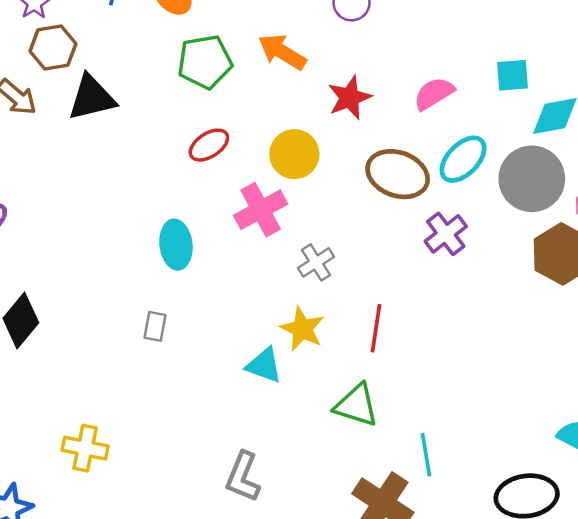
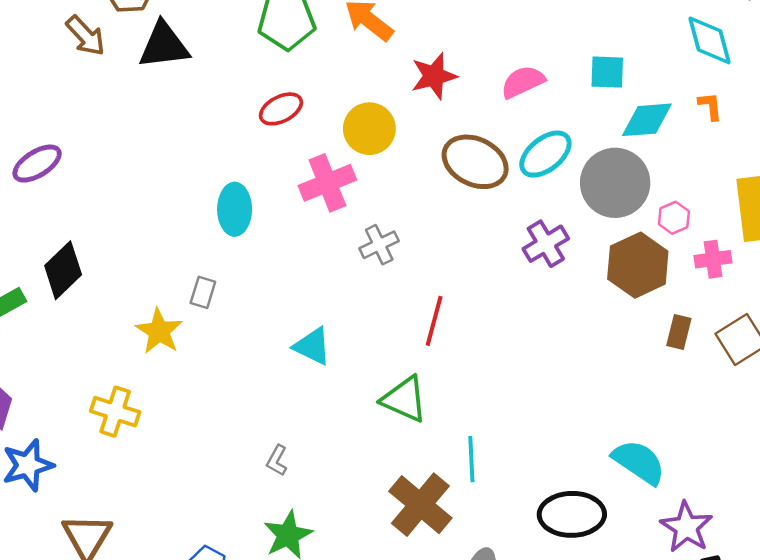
purple cross: (446, 234) -> (546, 244), moved
yellow star: (302, 329) -> (159, 331), moved
gray L-shape: (243, 477) -> (277, 461), size x0.6

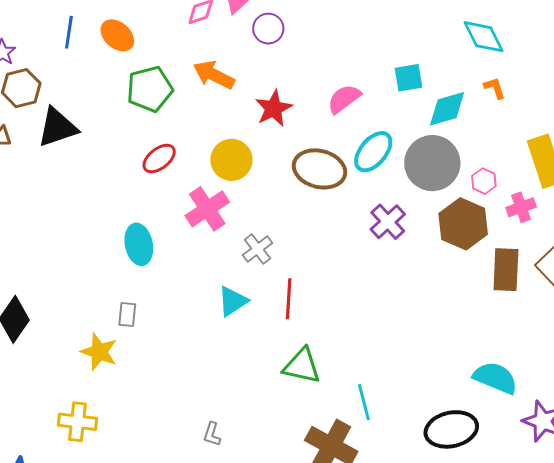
red line: (434, 321) -> (289, 299), moved
brown rectangle: (679, 332) -> (506, 270), size x1.6
cyan triangle: (312, 346) -> (233, 301), moved, turned -48

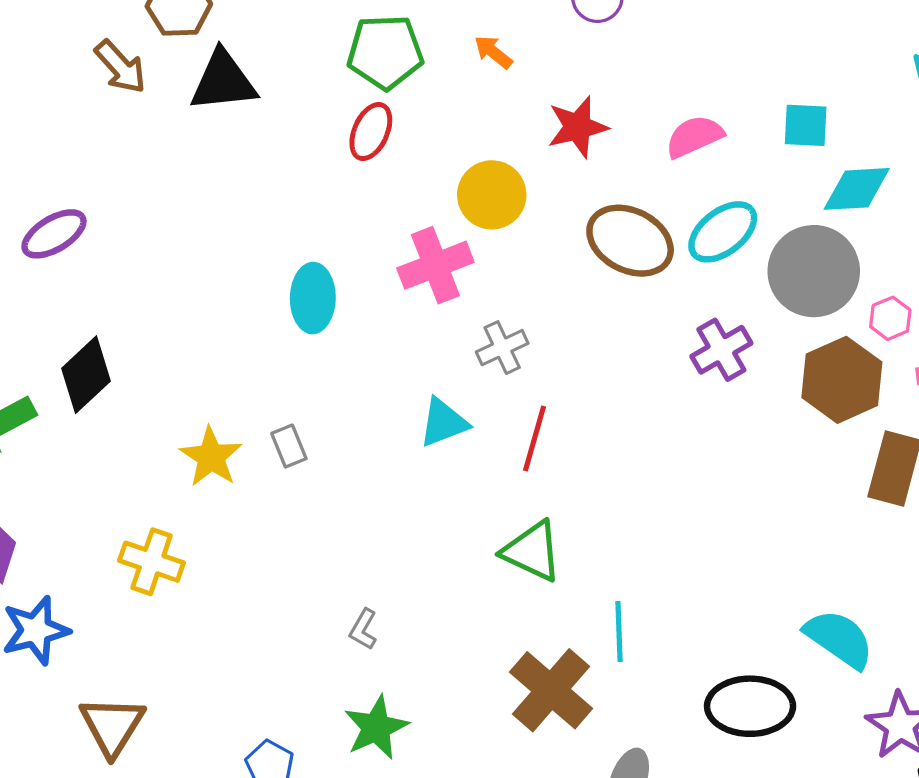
orange arrow: (214, 75) -> (493, 52), size x0.6
red ellipse: (159, 159) -> (371, 132), moved, turned -40
gray rectangle: (127, 314) -> (289, 446), moved, turned -40

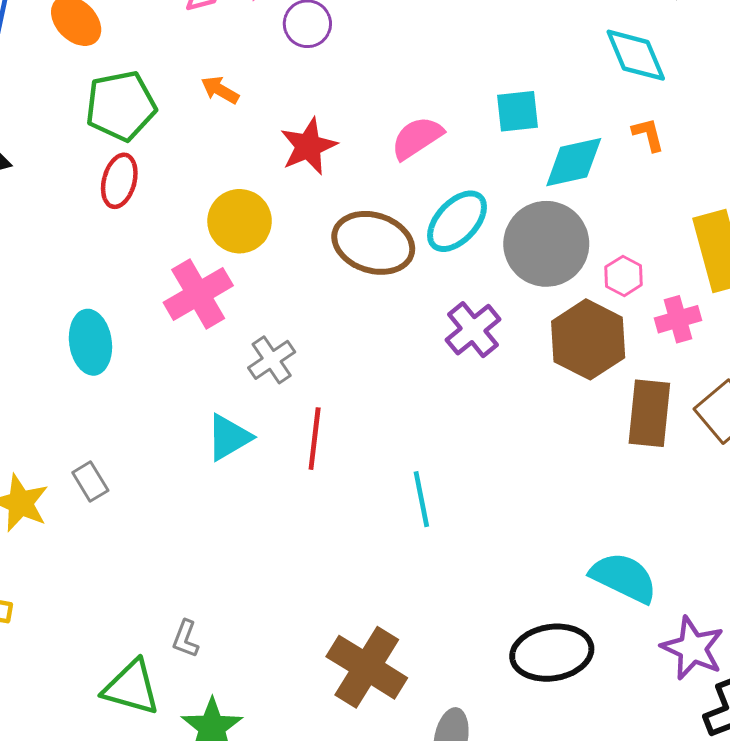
green triangle: (532, 551) -> (131, 687), moved
cyan line: (619, 632) -> (421, 499), moved

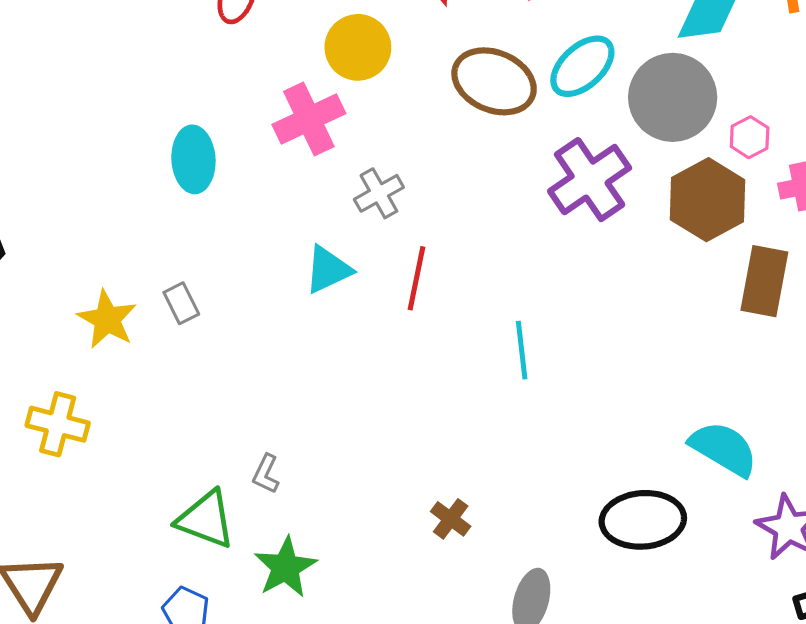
purple cross: (473, 330) -> (590, 180), size x1.4
brown cross: (367, 667) -> (451, 519), size x0.5

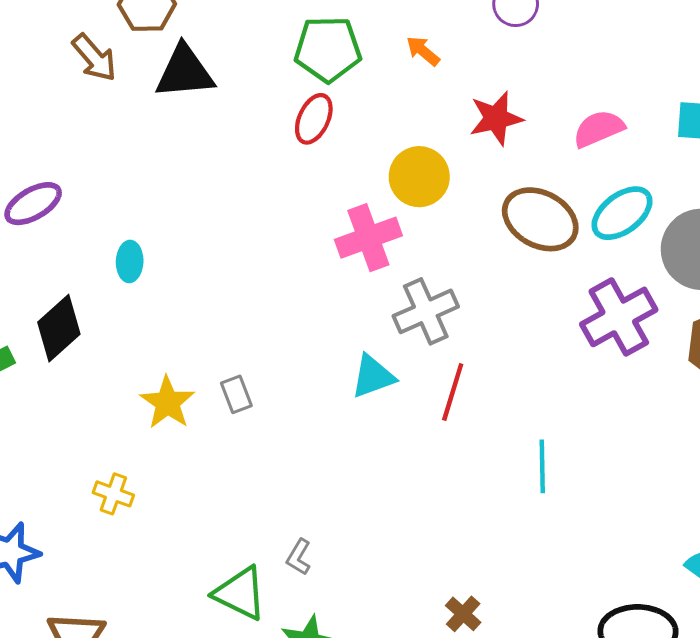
cyan ellipse: (193, 159) -> (130, 261), moved, size x0.7
gray cross: (379, 193) -> (426, 311), size x1.4
yellow cross: (58, 424) -> (113, 494), size x0.7

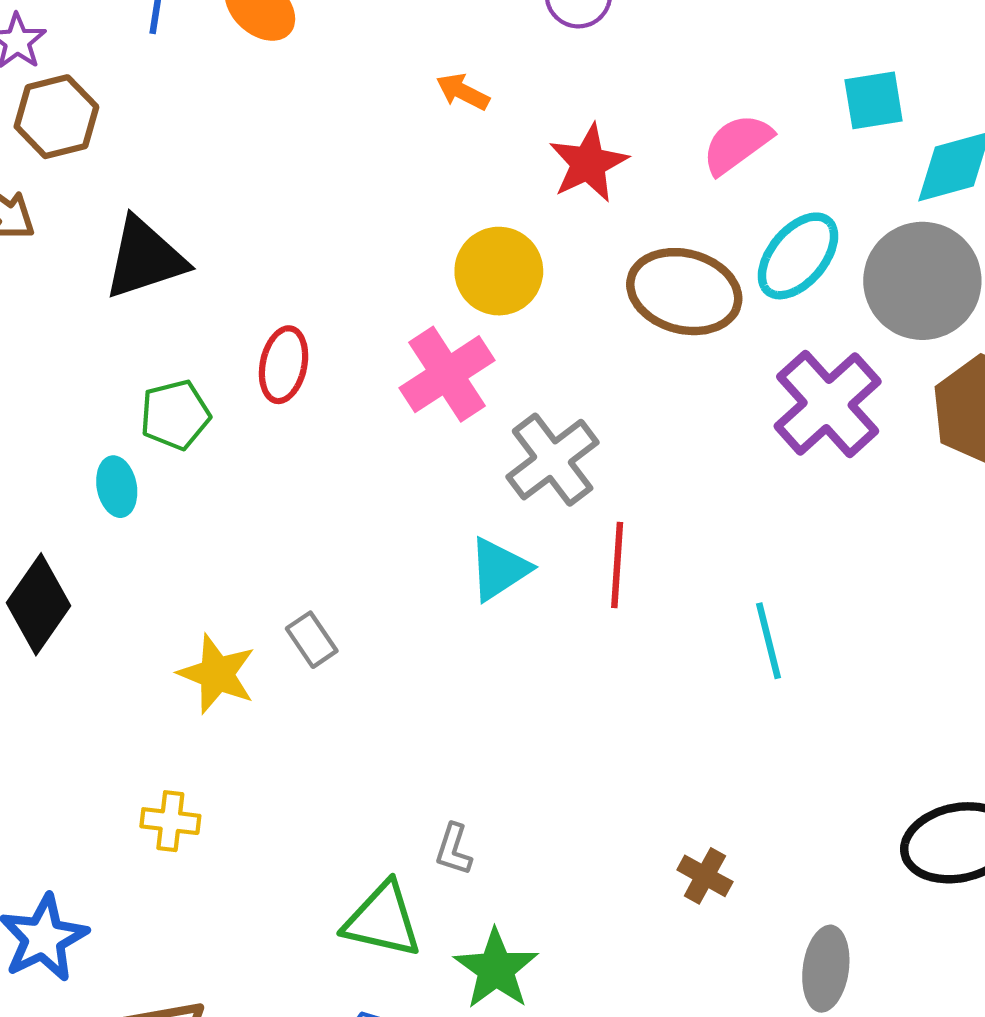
green pentagon: (328, 49) -> (175, 415), moved, size x0.7
black triangle: (185, 72) -> (145, 258), moved
red ellipse: (314, 119) -> (284, 365), moved

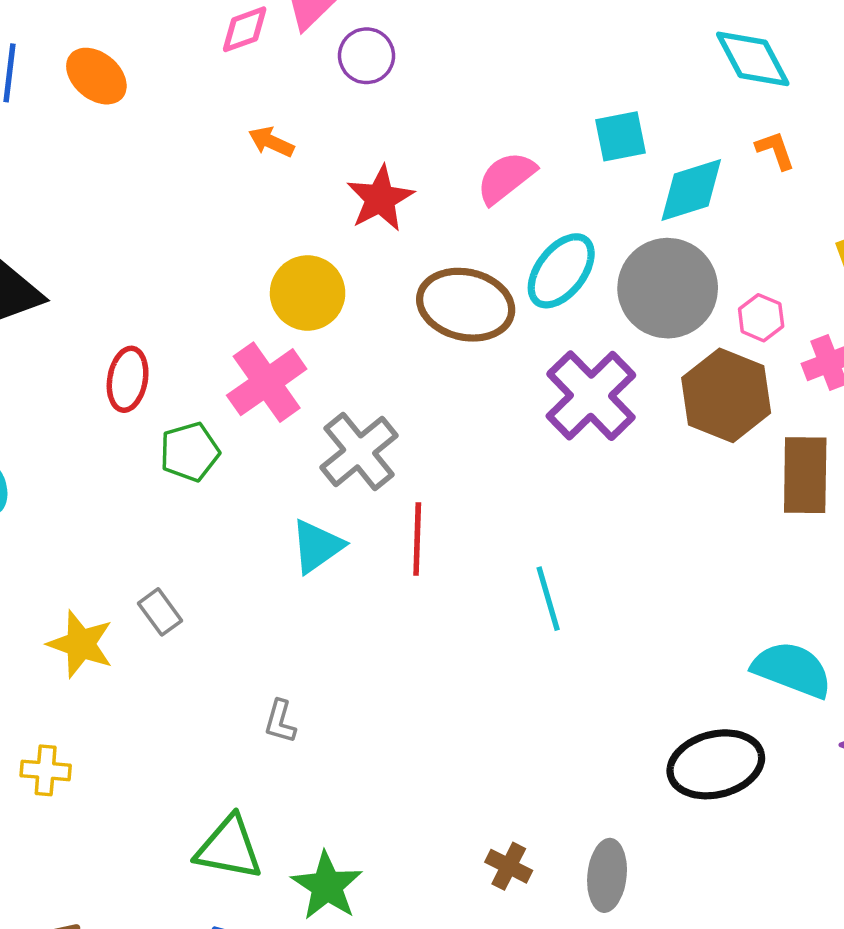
green pentagon: (175, 415) -> (190, 452), moved
gray L-shape: (454, 849) -> (280, 722), moved
brown cross: (705, 876) -> (509, 866), moved

